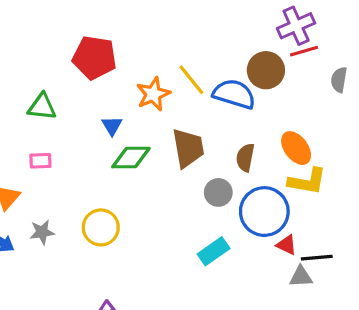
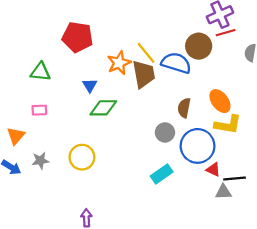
brown trapezoid: (188, 148) -> (144, 74), moved

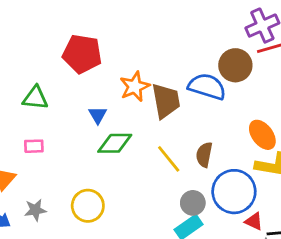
yellow line: (146, 53) -> (169, 159), moved
brown semicircle: (184, 108) -> (204, 155), moved
gray circle: (165, 132) -> (193, 203), moved

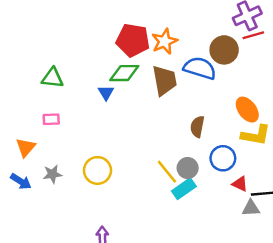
red pentagon: (82, 54) -> (133, 40), moved
orange star: (135, 87) -> (164, 41), moved
green diamond: (115, 143) -> (124, 73), moved
yellow line: (169, 159) -> (167, 172), moved
blue circle: (234, 192) -> (223, 158), size x0.7

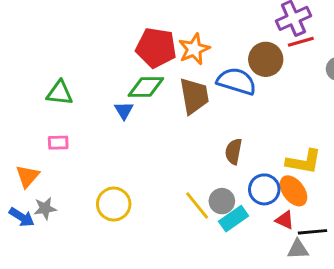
orange ellipse: (247, 110) -> (293, 191), moved
gray star: (52, 174) -> (45, 208), moved
cyan rectangle: (184, 189) -> (234, 219), moved

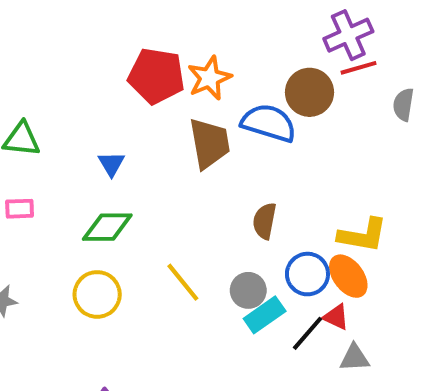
green diamond: (146, 87) -> (107, 227), moved
yellow line: (197, 205) -> (183, 282), moved
black line: (312, 232) -> (307, 333), moved, turned -44

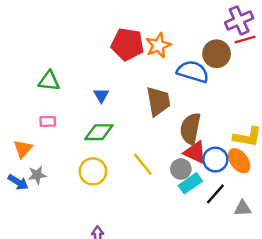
brown trapezoid: (209, 143) -> (158, 101), moved
brown semicircle: (265, 221) -> (190, 129), size x1.5
red triangle: (336, 317) -> (195, 152), moved, size x1.5

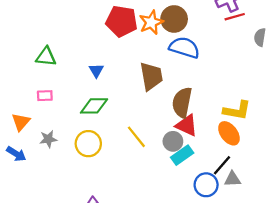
brown circle: (217, 54) -> (174, 19), moved
blue circle: (215, 160) -> (206, 185), moved
gray star: (37, 175) -> (48, 139), moved
black line: (215, 194) -> (222, 165), moved

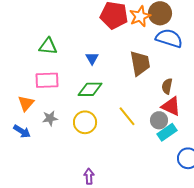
pink rectangle: (45, 96) -> (47, 80), size x1.6
brown semicircle: (182, 102) -> (167, 86), size x0.6

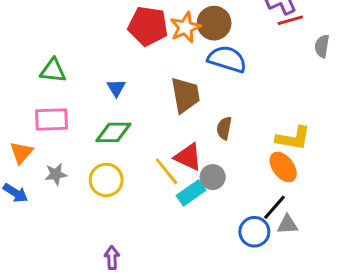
red triangle: (171, 106) -> (188, 157), moved
cyan rectangle: (167, 132) -> (191, 193), moved

